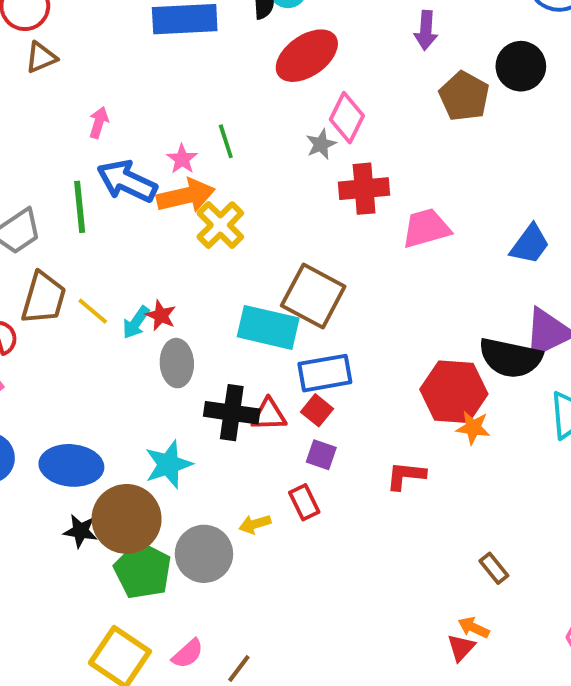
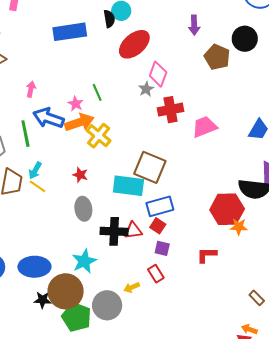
red star: (161, 315) -> (80, 175), moved
cyan arrow: (136, 322) -> (35, 171), moved

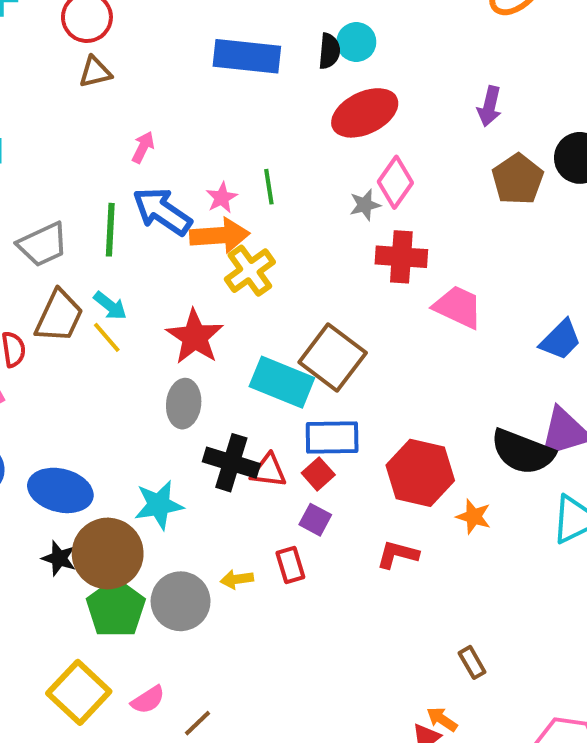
pink trapezoid: (204, 127) -> (458, 307), turned 32
cyan arrow: (35, 171) -> (110, 306), turned -96
red star: (80, 175) -> (195, 337), size x1.8
red hexagon: (227, 209) -> (420, 473), moved

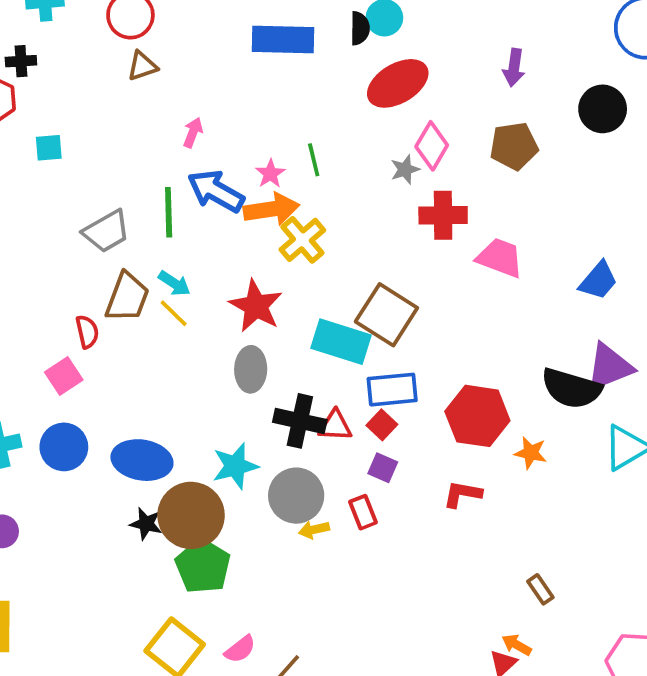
brown pentagon: (518, 179) -> (514, 146), moved, turned 30
gray circle: (181, 601) -> (296, 496), moved

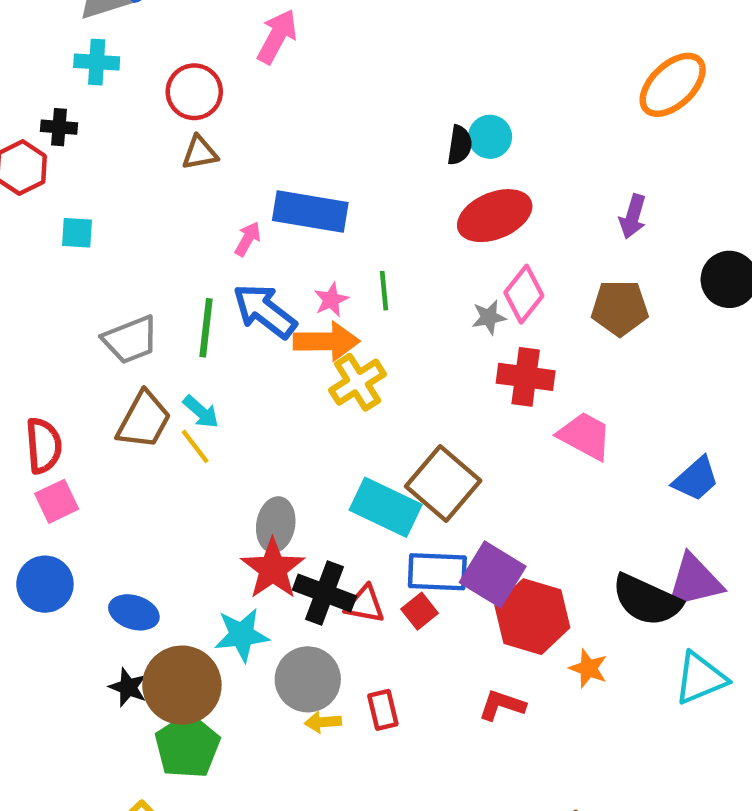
blue rectangle: (283, 39) -> (310, 212), moved
red star: (256, 306) -> (273, 569), moved
red semicircle: (87, 332) -> (44, 446), moved, size x1.4
blue ellipse: (142, 460) -> (134, 612), size x0.7
purple square: (383, 468) -> (493, 574), moved, size x1.8

